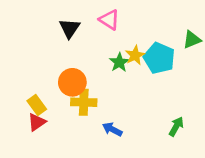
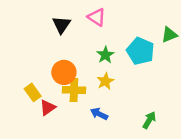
yellow star: (135, 55) -> (105, 81), moved
red triangle: (37, 122) -> (48, 108), moved
green arrow: (176, 126) -> (149, 120), moved

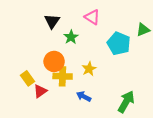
pink triangle: (97, 17) -> (92, 17), moved
green star: (105, 55) -> (71, 37), moved
green arrow: (149, 120) -> (126, 102), size x1.5

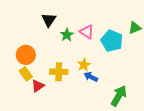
pink triangle: (92, 17) -> (87, 32), moved
orange circle: (54, 61) -> (26, 55), moved
blue arrow: (84, 96) -> (91, 77), moved

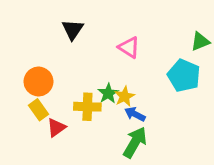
green star: (67, 35) -> (108, 93), moved
cyan pentagon: (112, 41) -> (184, 76), moved
green arrow: (119, 96) -> (135, 142), moved

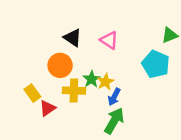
black triangle: (73, 30) -> (73, 38), moved, turned -30
orange circle: (38, 82) -> (60, 65), moved
blue arrow: (135, 114) -> (114, 97), turned -90

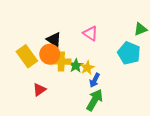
black triangle: (73, 38) -> (54, 40), moved
yellow cross: (74, 91) -> (61, 61), moved
yellow rectangle: (32, 93) -> (27, 56), moved, size x1.5

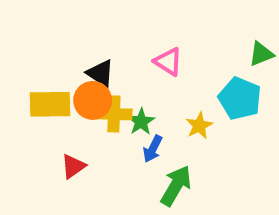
yellow rectangle: (27, 56) -> (50, 104), turned -55
yellow star: (87, 68) -> (199, 126), moved
blue arrow: (95, 80) -> (153, 149), moved

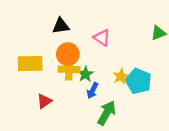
black triangle: (100, 73) -> (61, 26), moved, turned -42
cyan pentagon: (240, 98) -> (138, 81), moved
orange circle: (93, 100) -> (68, 54), moved

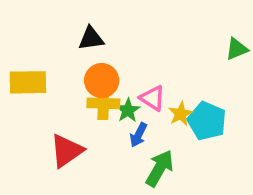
pink triangle: (102, 38) -> (153, 98), moved
yellow rectangle: (30, 64) -> (28, 82), moved
red triangle: (44, 101) -> (67, 151), size x1.5

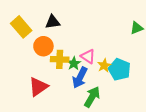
orange circle: (102, 81) -> (43, 46), moved
yellow rectangle: (28, 82) -> (21, 27), moved, turned 50
blue arrow: (138, 135) -> (80, 78), size x1.5

